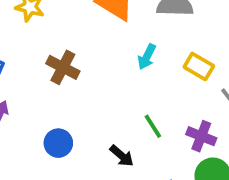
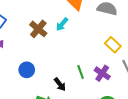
cyan arrow: (147, 57) -> (62, 24), moved
purple cross: (201, 136) -> (102, 73), moved

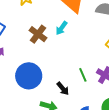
blue circle: (27, 70) -> (29, 76), size x1.6

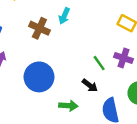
black arrow: (63, 89) -> (90, 85), moved

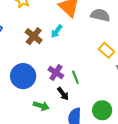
purple cross: (124, 58) -> (56, 73), moved

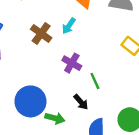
purple cross: (56, 73) -> (72, 63), moved
blue circle: (23, 76) -> (30, 101), moved

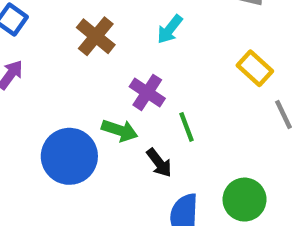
cyan arrow: (69, 26) -> (170, 29), moved
green arrow: (55, 118) -> (120, 130), moved

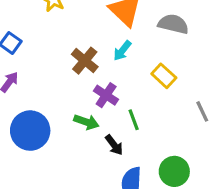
brown cross: (96, 36) -> (85, 61), moved
yellow rectangle: (255, 68) -> (164, 76), moved
blue circle: (69, 156) -> (30, 131), moved

